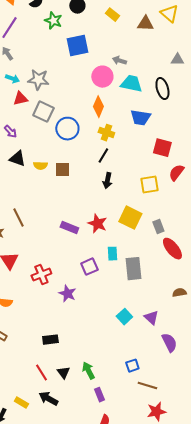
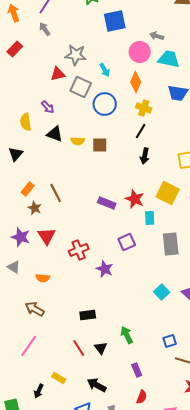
cyan arrow: (12, 79) -> (105, 70), moved, turned 40
cyan rectangle: (112, 254) -> (150, 218), moved
green arrow: (88, 371) -> (127, 335), moved
black arrow: (48, 399) -> (97, 385), moved

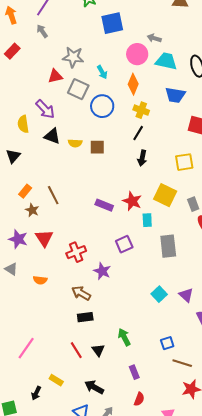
purple arrow: (48, 107) -> (45, 109), size x1.5
brown arrow: (35, 309) -> (81, 293), moved

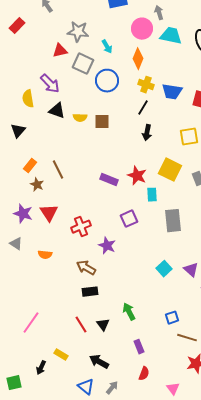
gray arrow: (154, 38) -> (159, 13), turned 56
blue trapezoid: (175, 95) -> (172, 92), moved

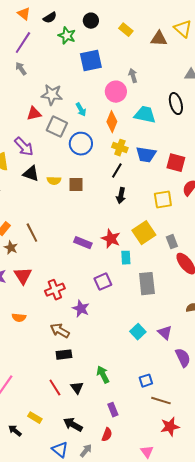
cyan trapezoid: (171, 36) -> (145, 115), moved
yellow square: (170, 170) -> (144, 233), turned 30
black arrow: (41, 368) -> (15, 431), turned 104
red semicircle: (144, 374) -> (107, 435), moved

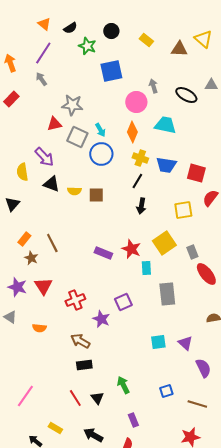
black ellipse: (176, 104) -> (186, 95), moved, turned -45
cyan arrow: (81, 110) -> (100, 130), moved
purple square: (103, 282) -> (123, 302), moved
cyan square: (138, 332) -> (158, 342), turned 35
brown line: (161, 401) -> (197, 404), moved

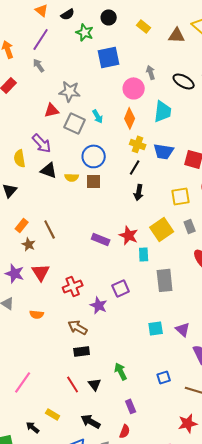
cyan trapezoid: (165, 125) -> (163, 111), turned 85
blue circle: (101, 154) -> (94, 156), moved
gray rectangle: (192, 252) -> (190, 226), moved

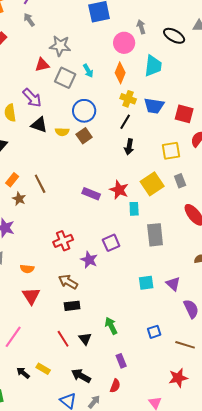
brown square: (94, 181) -> (84, 136), turned -35
red triangle: (41, 272) -> (31, 296), moved
black arrow: (33, 427) -> (23, 373), moved

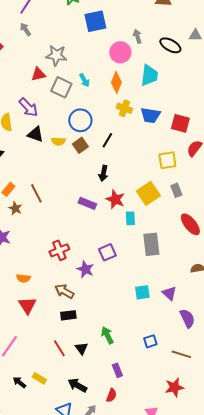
black line: (125, 122) -> (107, 140), moved
black arrow: (129, 147) -> (103, 173), moved

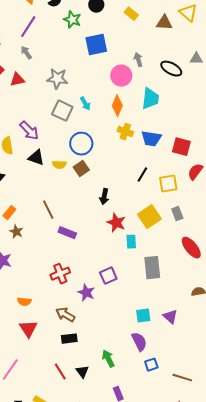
red triangle: (38, 74) -> (17, 80), moved
black line: (107, 140) -> (142, 175), moved
brown line: (36, 193) -> (48, 210), moved
purple rectangle: (87, 203) -> (67, 233), moved
purple semicircle: (187, 318) -> (139, 342), moved

